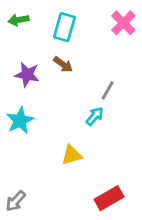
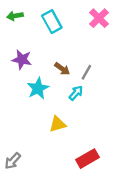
cyan rectangle: (64, 27) -> (52, 22), turned -45
brown arrow: (63, 64) -> (62, 69), moved
cyan star: (20, 121) -> (38, 88), moved

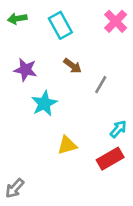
brown arrow: (62, 69) -> (73, 66), moved
cyan arrow: (76, 93) -> (118, 129), moved
red rectangle: (87, 159) -> (110, 159), moved

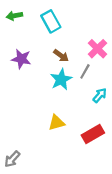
pink cross: (116, 21) -> (97, 49), moved
cyan star: (44, 103) -> (61, 79), moved
cyan arrow: (118, 129) -> (100, 95), moved

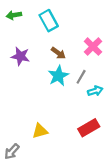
gray line: (85, 71) -> (81, 77), moved
cyan arrow: (100, 95) -> (95, 91), turned 32
yellow triangle: (57, 123) -> (40, 131), moved

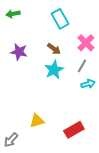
cyan rectangle: (49, 21) -> (60, 19), moved
gray line: (81, 77) -> (82, 66), moved
red rectangle: (89, 128) -> (74, 130), moved

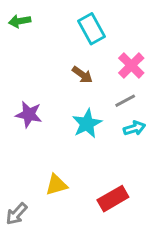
purple star: (19, 52) -> (29, 114), moved
gray line: (82, 66) -> (125, 101), turned 32
cyan star: (54, 70) -> (87, 124), moved

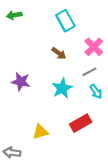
cyan arrow: (134, 128) -> (96, 91), turned 72
red rectangle: (113, 199) -> (81, 123), moved
gray arrow: (17, 214) -> (12, 153), turned 56

